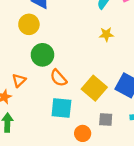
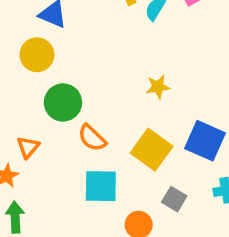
yellow star: (106, 34) -> (158, 87), moved
gray square: (106, 120) -> (174, 199), turned 32

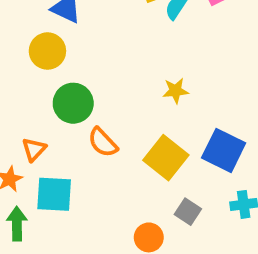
cyan square: (101, 186) -> (54, 194), moved

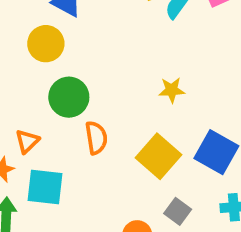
orange semicircle: (103, 142) -> (96, 138), turned -148

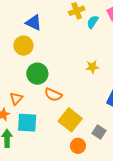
orange semicircle: (96, 138) -> (53, 95), turned 126
yellow square: (159, 156) -> (70, 120), moved

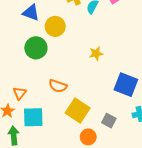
yellow circle: (23, 46) -> (55, 26), moved
green circle: (37, 74) -> (36, 48), moved

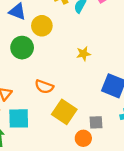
gray square: (109, 121) -> (96, 122), turned -32
orange circle: (88, 137) -> (83, 138), moved

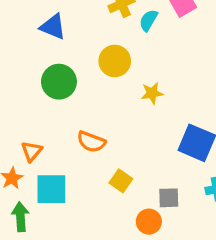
yellow circle: (42, 26) -> (115, 61), moved
yellow square: (64, 112) -> (121, 181), size x0.6

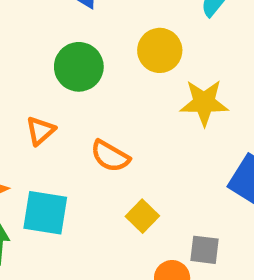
yellow star: (152, 93) -> (204, 103), size x1.5
orange triangle: (32, 151) -> (40, 131), moved

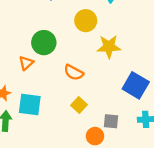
green circle: (79, 67) -> (44, 43), moved
orange semicircle: (110, 156) -> (74, 72), moved

